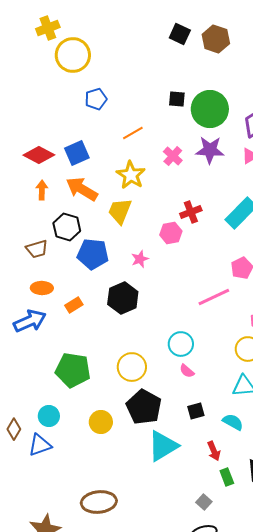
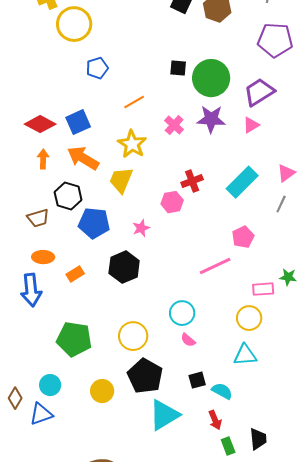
blue arrow: (30, 321) -> (31, 290), turned 108
cyan semicircle: (233, 422) -> (222, 391), moved

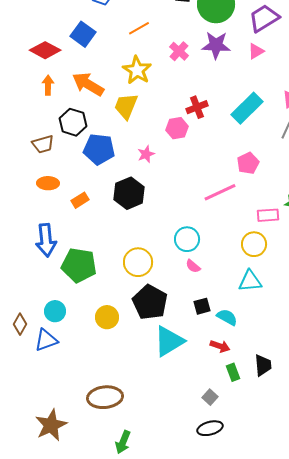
blue square: (78, 122) -> (83, 34), moved, turned -30
blue arrow: (31, 290) -> (46, 240), moved
red arrow: (215, 420) -> (220, 346), turned -48

